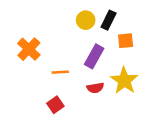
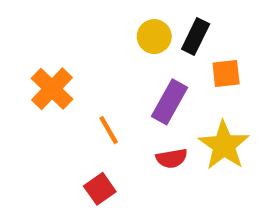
orange line: (60, 72) -> (109, 130), turned 63

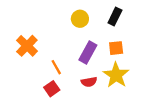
black rectangle: (196, 37) -> (115, 16), moved
orange square: (226, 74) -> (116, 48), moved
red square: (100, 189) -> (52, 89), moved

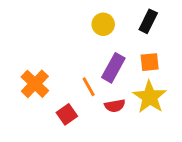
orange cross: (27, 46) -> (35, 84), moved
orange line: (56, 67) -> (89, 87), moved

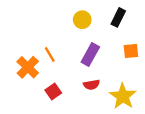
orange square: (150, 62) -> (131, 51), moved
orange line: (89, 87) -> (50, 54), moved
yellow star: (150, 97) -> (123, 96), moved

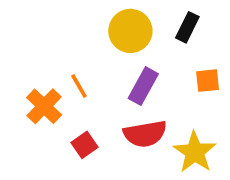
yellow circle: (82, 20) -> (130, 31), size x1.5
red semicircle: (91, 85) -> (145, 134), size x1.6

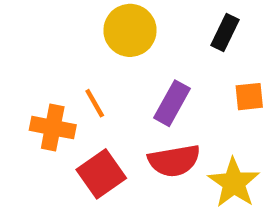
yellow circle: (130, 31) -> (130, 30), moved
orange cross: (44, 106) -> (53, 128), turned -33
red square: (84, 145) -> (101, 174), size x1.5

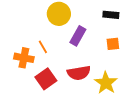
black rectangle: (225, 33) -> (111, 15), moved, turned 70
purple rectangle: (172, 103) -> (78, 36), moved

